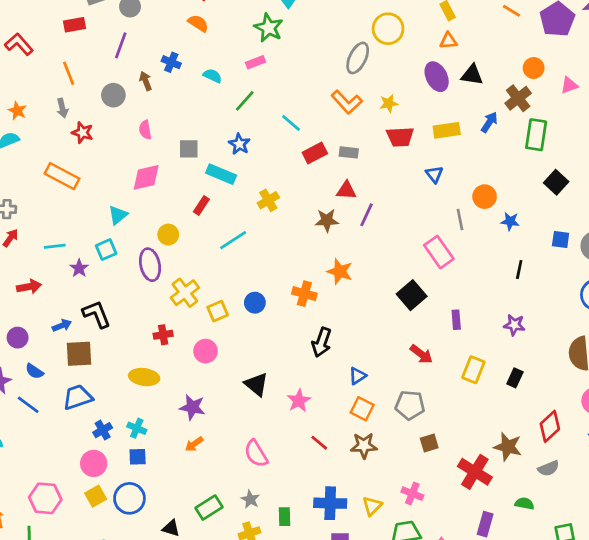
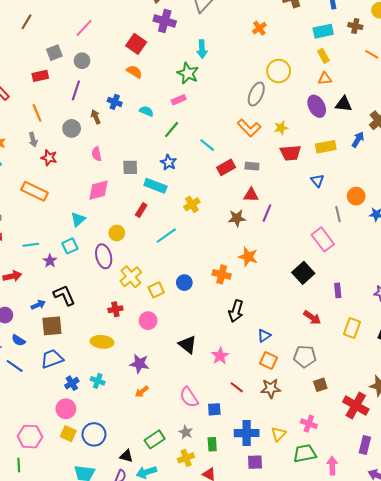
blue square: (138, 457) -> (214, 409), moved
yellow square: (96, 496) -> (68, 434), turned -35

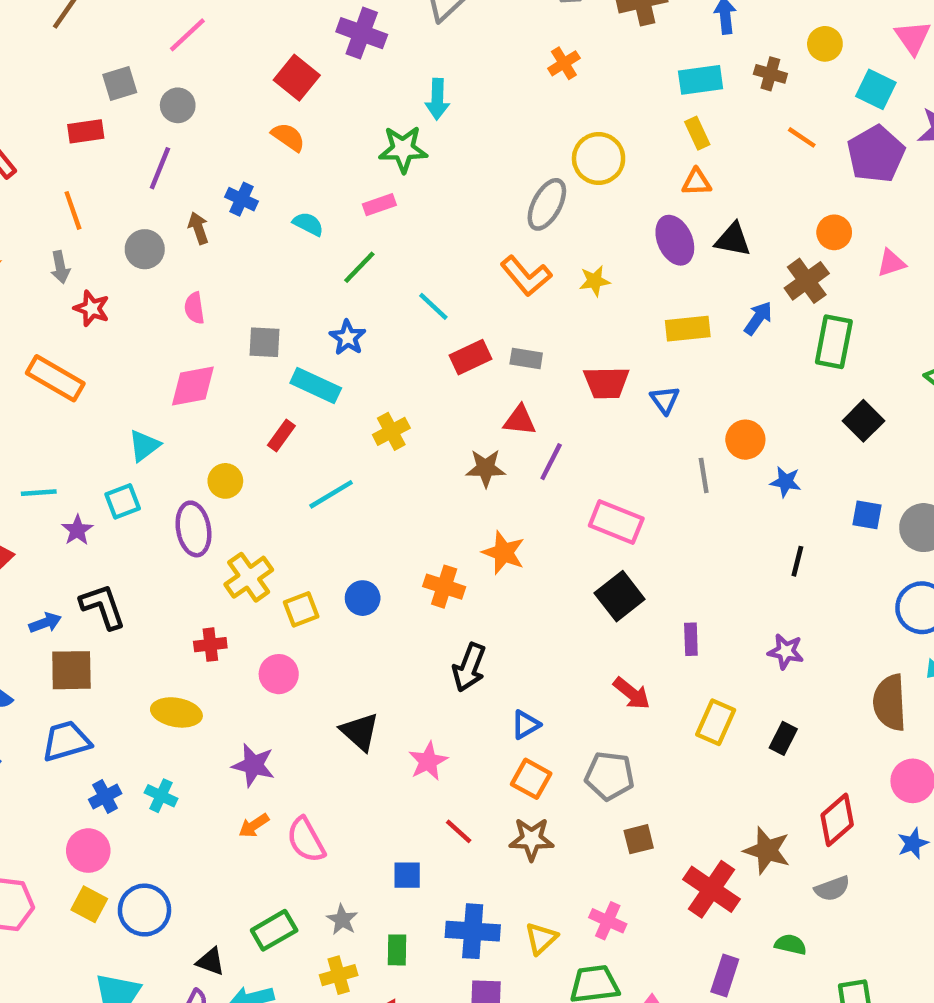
green star: (188, 73) -> (403, 149), turned -30
red trapezoid: (290, 153) -> (606, 383), moved
pink rectangle: (323, 239) -> (616, 522), moved, turned -35
pink semicircle: (189, 397) -> (306, 840), moved

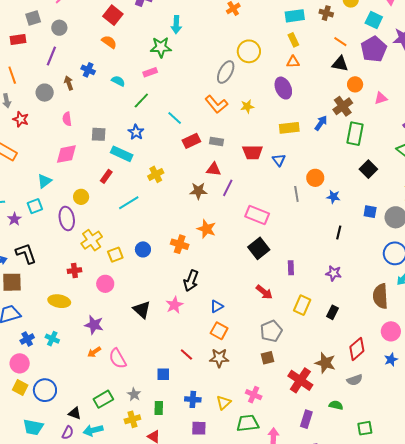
black triangle: (733, 240) -> (340, 64), moved
pink star: (428, 761) -> (174, 305), moved
gray pentagon: (610, 776) -> (271, 331), moved, turned -30
blue cross: (473, 931) -> (193, 399), size x0.7

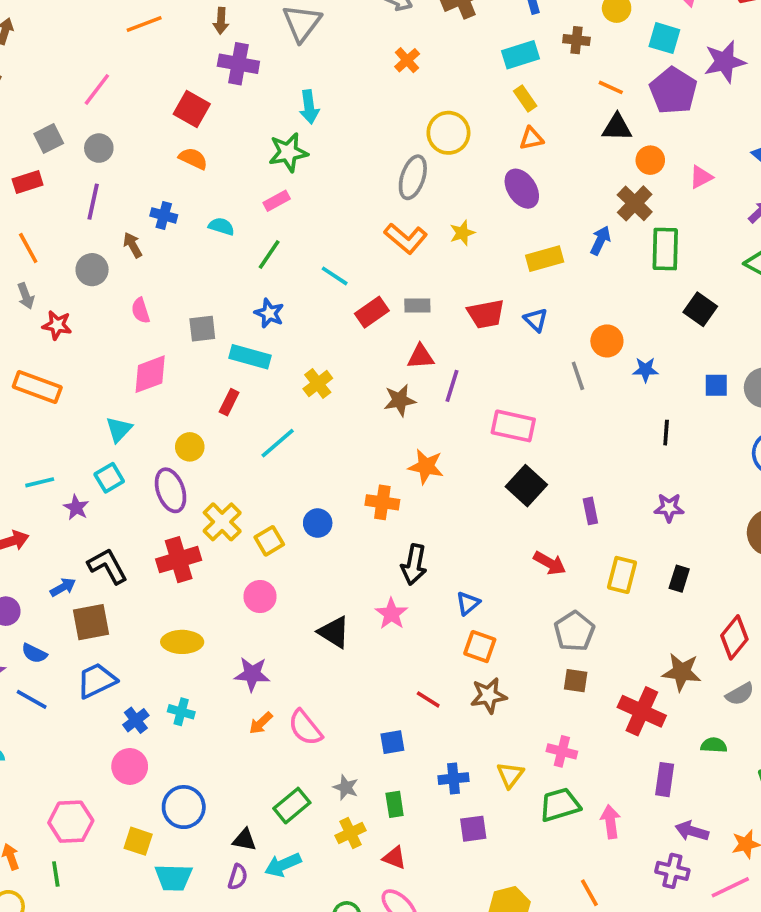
red cross: (74, 271) -> (179, 560), moved, size x1.6
brown square: (267, 358) -> (576, 681), turned 32
yellow square: (20, 388) -> (138, 841), moved

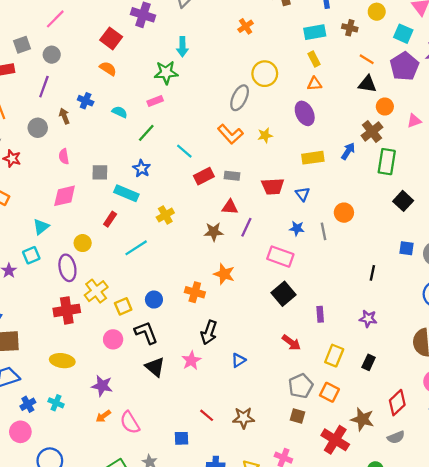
blue star: (645, 370) -> (297, 228), moved
black L-shape: (108, 566) -> (146, 333), moved
orange square: (480, 647) -> (329, 392), moved

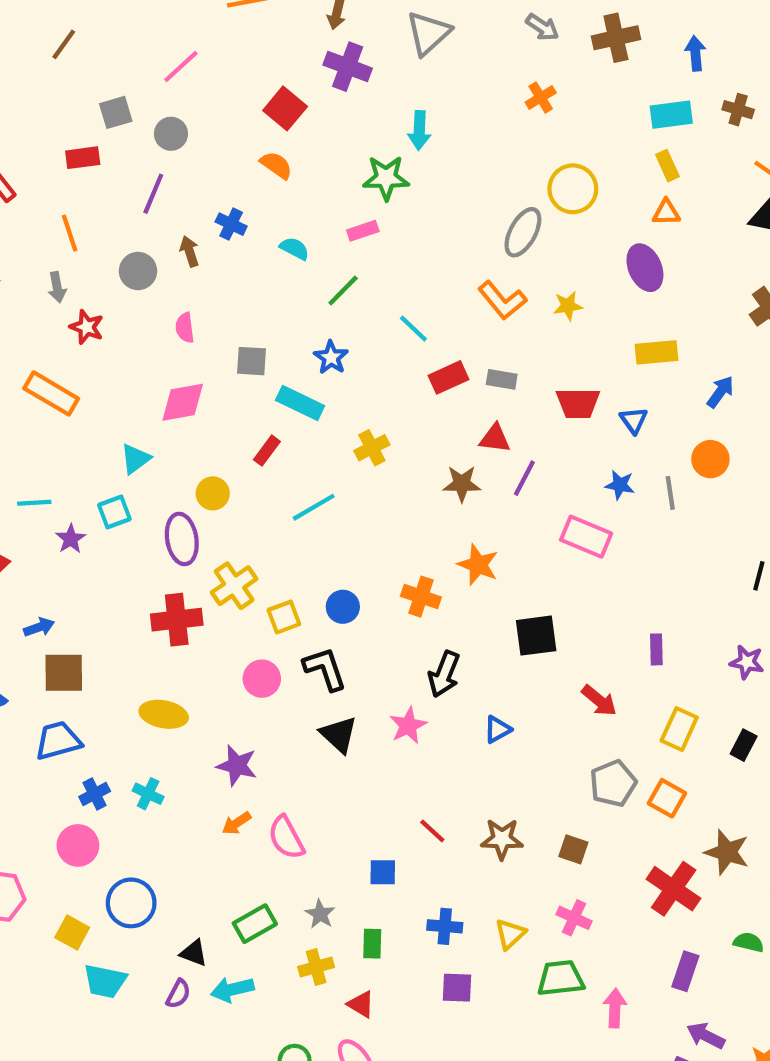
blue arrow: (348, 151) -> (720, 392), moved
black square: (283, 294) -> (536, 636), moved, turned 30
brown square: (298, 416) -> (573, 849), moved

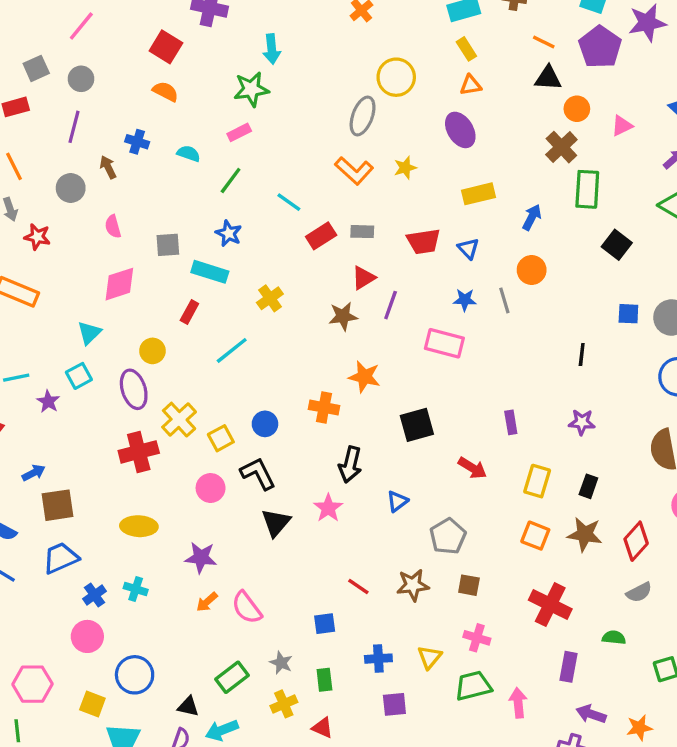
red triangle: (495, 438) -> (363, 278), turned -30
black triangle: (339, 735) -> (276, 523), turned 36
gray pentagon: (613, 783) -> (448, 536), moved
brown star: (727, 852) -> (585, 534), moved

